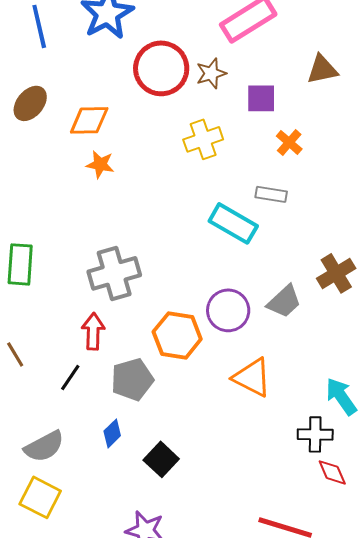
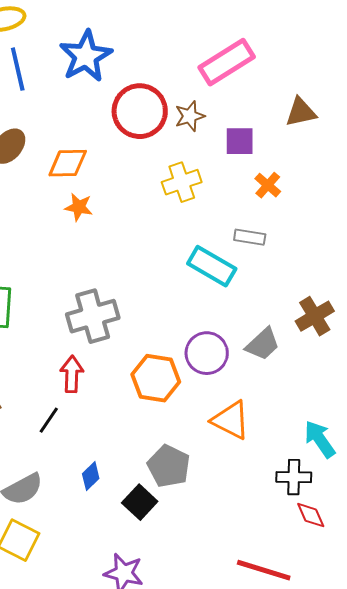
gray pentagon: (132, 379) -> (169, 466), moved, turned -30

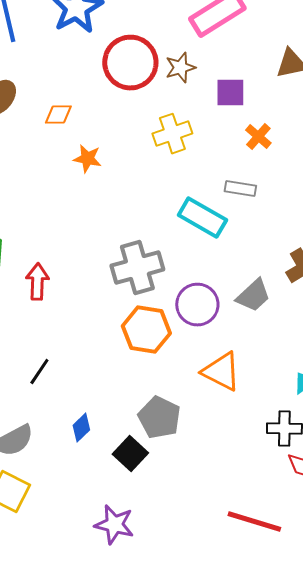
orange diamond: (68, 163) -> (58, 115), size x0.7
orange star: (79, 207) -> (87, 159), moved
gray cross: (93, 316) -> (137, 268), moved
red arrow: (72, 374) -> (37, 282), moved

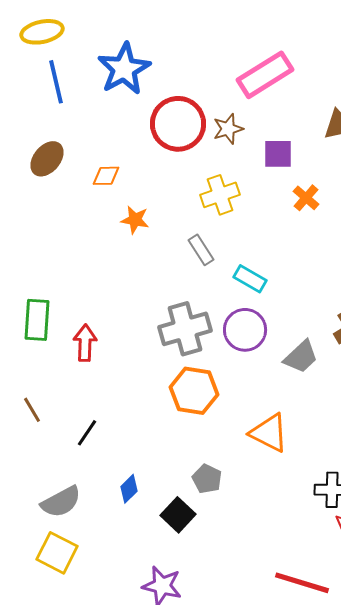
gray rectangle: (240, 189) -> (201, 250), moved, turned 48
cyan rectangle: (202, 218) -> (250, 279), size x0.7
purple circle: (197, 305) -> (245, 330), moved
gray pentagon: (159, 418) -> (207, 479), size x0.7

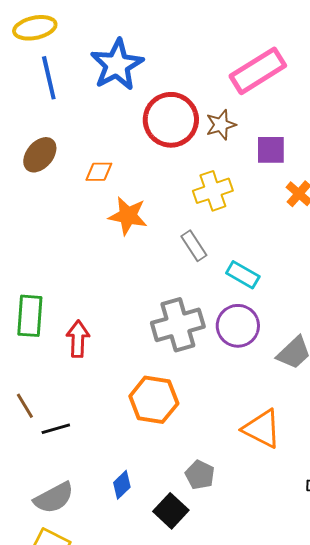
orange star: (135, 220) -> (128, 216), size x1.4
orange hexagon: (194, 391) -> (154, 400), moved
black line: (87, 433) -> (56, 429), moved, turned 40

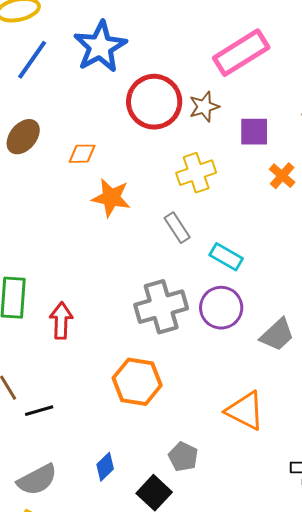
blue line: (49, 78) -> (32, 60), turned 48

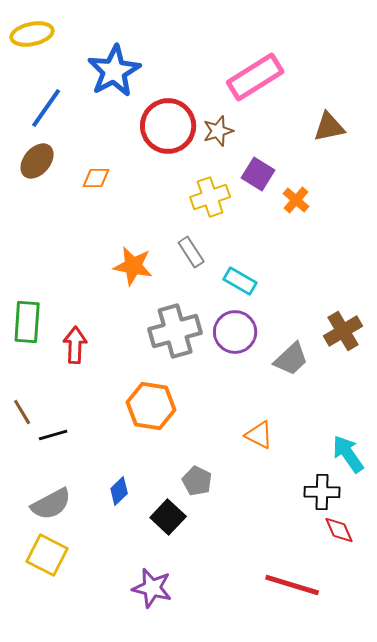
blue line: (32, 60) -> (46, 108), moved
purple square: (254, 132) -> (258, 174), moved, turned 32
orange star: (111, 198) -> (133, 266), moved
orange triangle: (245, 411) -> (259, 435), size x0.7

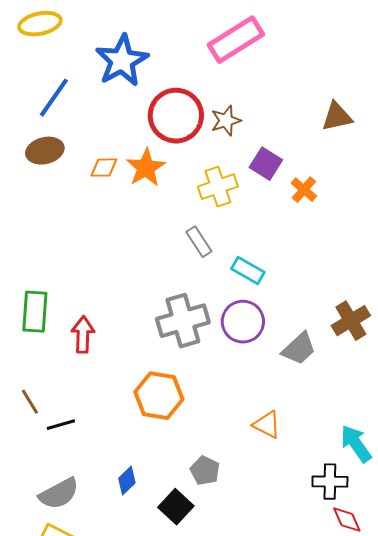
pink rectangle: (255, 77) -> (236, 40), moved
brown ellipse: (37, 161) -> (45, 151), turned 36
orange star: (133, 266) -> (146, 168), moved, turned 30

